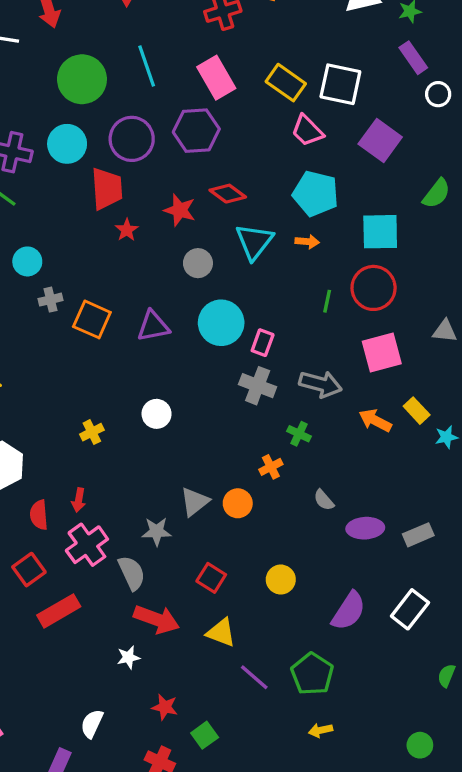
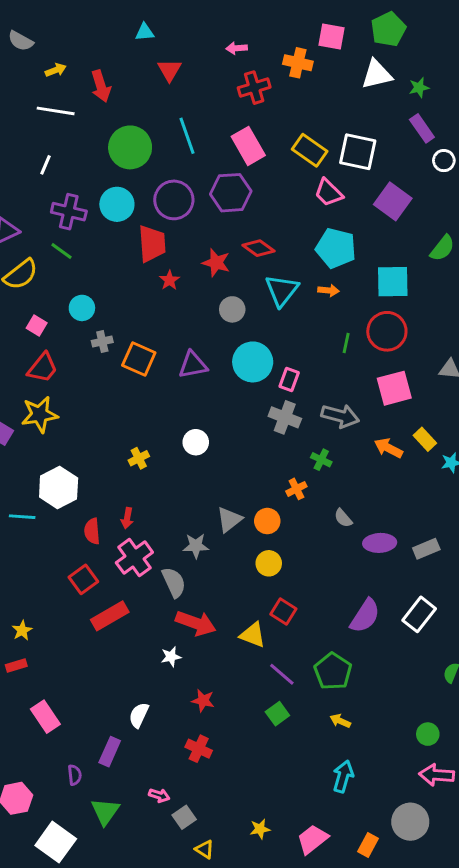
red square: (211, 578) -> (283, 611), moved
yellow circle: (281, 580) -> (269, 563), moved
yellow arrow: (321, 730) -> (340, 721), turned 36
green square: (205, 735) -> (277, 714), moved

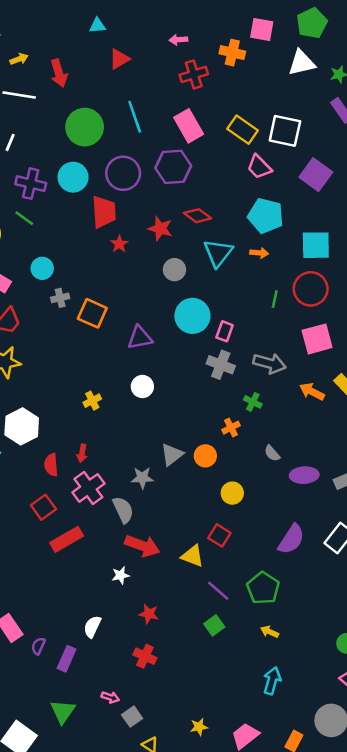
red triangle: (169, 70) -> (119, 59), turned 30
purple triangle: (193, 365) -> (140, 338), moved
yellow circle: (269, 563) -> (232, 493), moved
purple semicircle: (75, 775) -> (38, 646), moved, turned -150

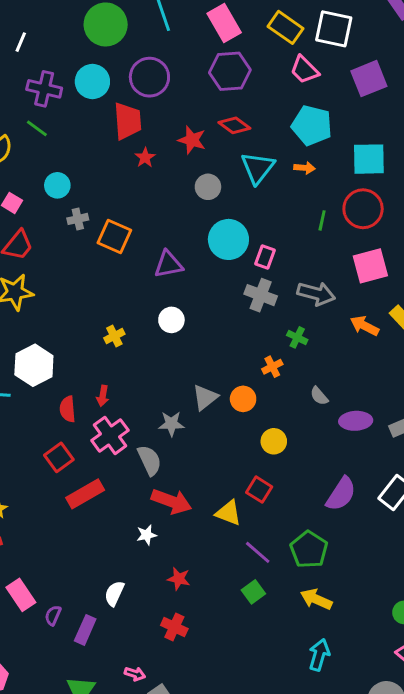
purple hexagon: (173, 167) -> (230, 71), moved
purple square: (316, 175) -> (369, 79), turned 32
yellow arrow: (270, 632) -> (316, 599), size x1.5

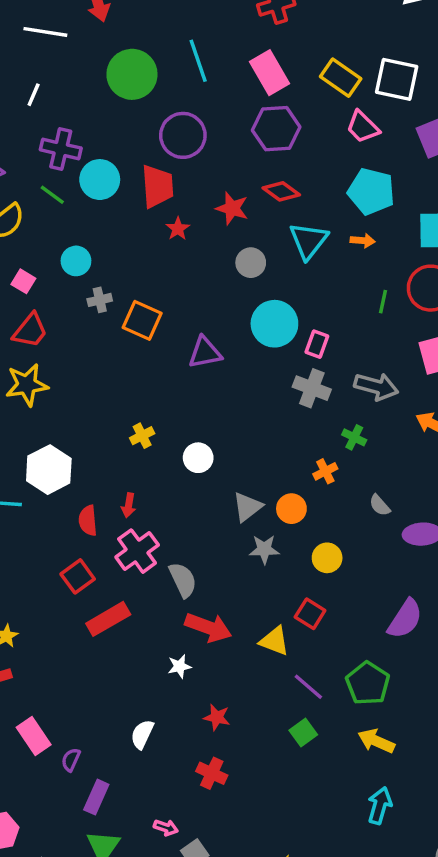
cyan circle: (92, 82) -> (100, 180), moved
white circle: (171, 320) -> (198, 458), moved
gray star: (171, 424) -> (264, 549), moved
purple rectangle: (85, 630) -> (96, 797), moved

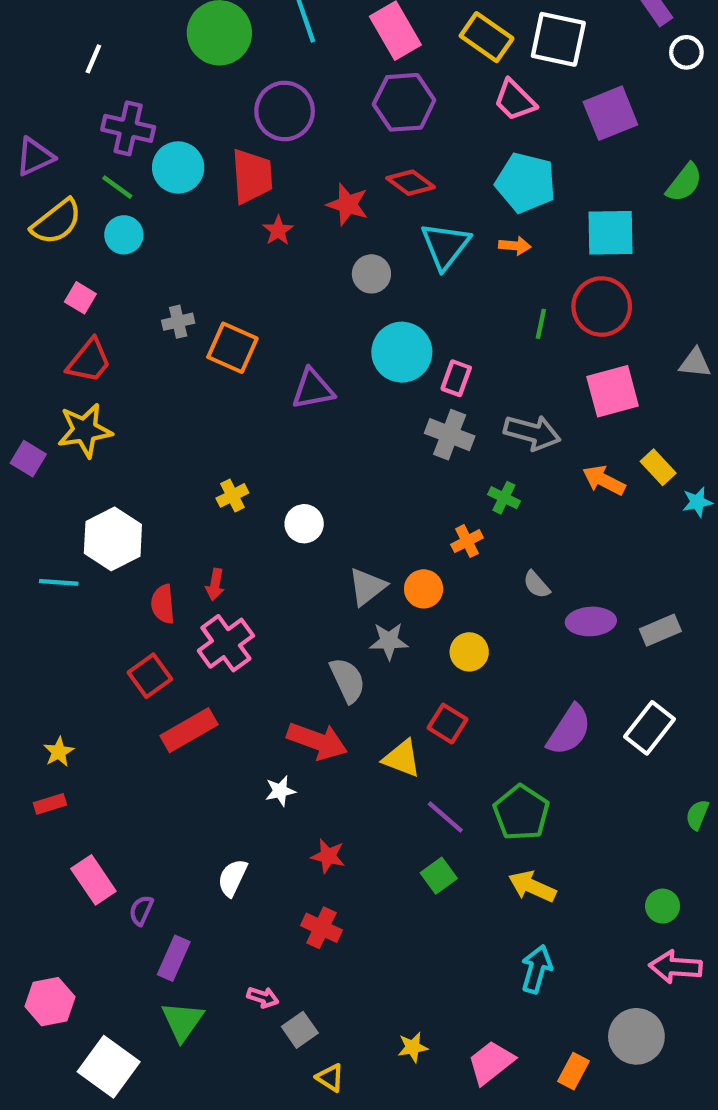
cyan circle: (76, 261) -> (124, 235), moved
gray semicircle: (183, 580) -> (348, 680), moved

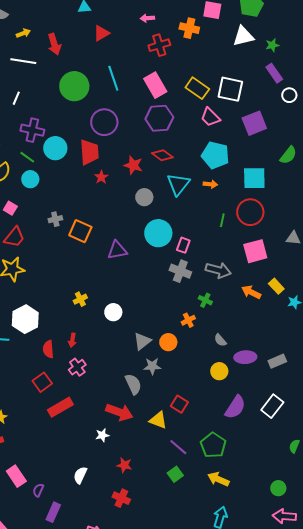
pink cross: (226, 643) -> (77, 367), size x0.7
yellow circle: (469, 652) -> (219, 371), moved

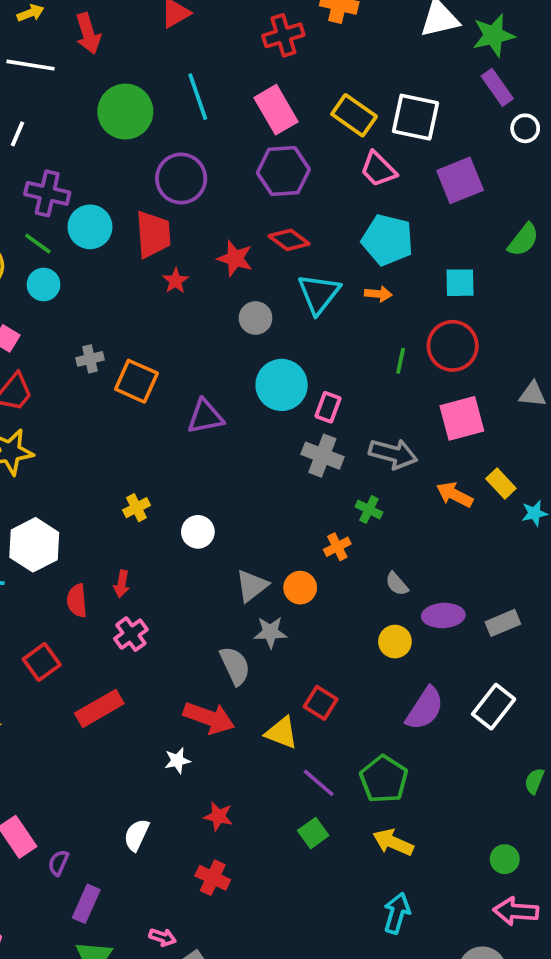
green star: (272, 45) -> (494, 35), size x1.6
cyan square: (254, 178) -> (460, 283), size x0.7
red square: (42, 382) -> (42, 662), moved

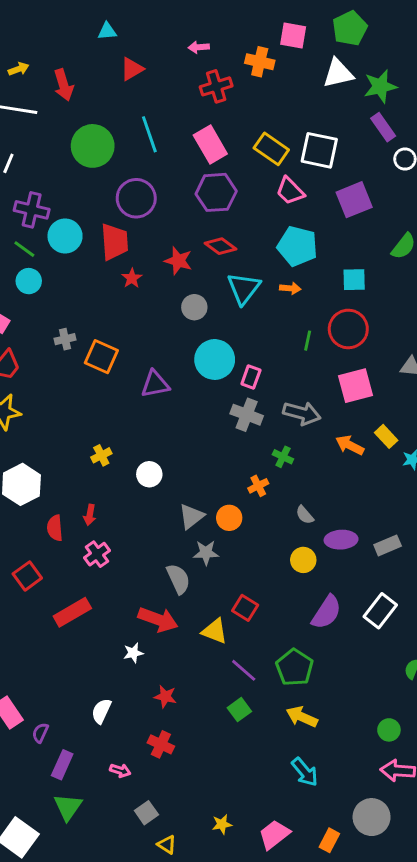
cyan arrow: (397, 913) -> (305, 772), turned 124
pink arrow: (163, 937) -> (120, 771), moved

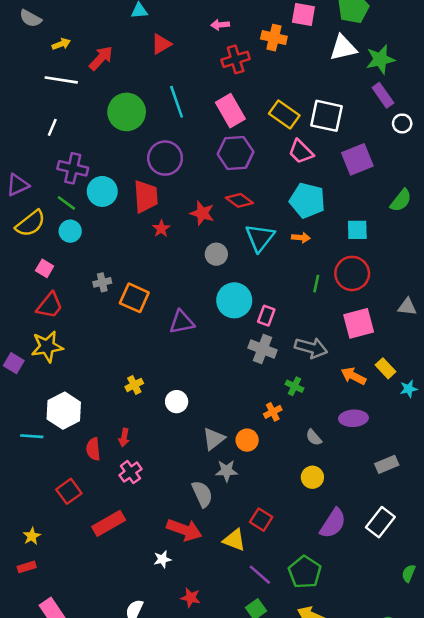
red arrow: (64, 85) -> (101, 58), turned -120
purple ellipse: (341, 540) -> (353, 418), moved

